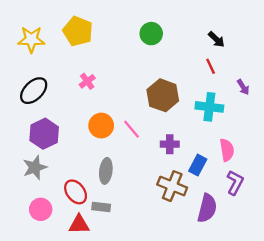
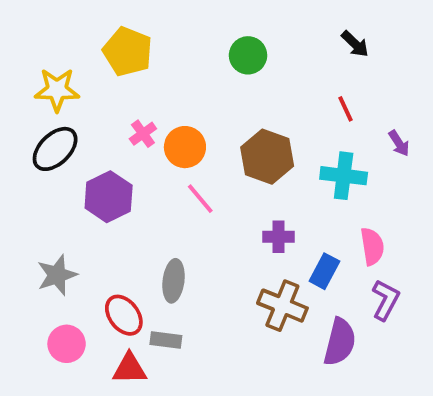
yellow star: (31, 39) -> (57, 90), moved
black arrow: (216, 39) -> (355, 44), moved
orange circle: (101, 126) -> (185, 147), moved
pink line: (131, 129) -> (200, 199), moved
purple hexagon: (44, 134) -> (109, 197), moved

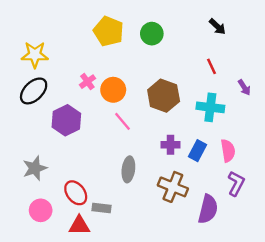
yellow pentagon: (128, 52) -> (109, 31), moved
blue rectangle: (324, 271) -> (197, 151), moved
gray ellipse: (174, 281) -> (128, 169), moved

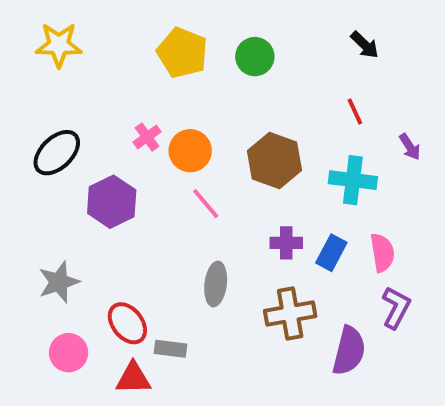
yellow star: (35, 55) -> (59, 45), moved
brown cross: (173, 187) -> (290, 313), turned -32

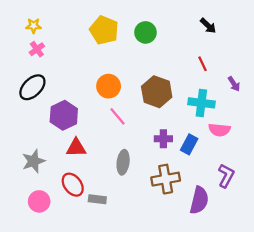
yellow star: (59, 45) -> (34, 26), size x0.6
pink cross: (147, 137) -> (37, 49), moved
pink semicircle: (382, 253) -> (219, 130), moved, turned 105
red triangle: (133, 378) -> (76, 148), moved

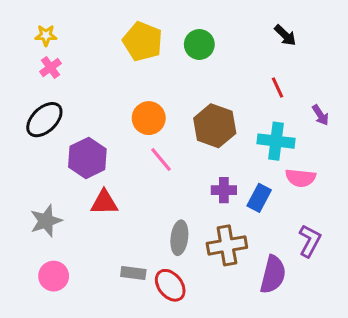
gray ellipse: (123, 162) -> (179, 238), moved
red ellipse: (73, 185) -> (170, 285), moved

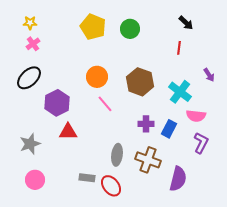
red line: (278, 87) -> (179, 48), moved, turned 32
cyan cross: (276, 141) -> (180, 92), turned 30
purple L-shape: (310, 241) -> (201, 143), moved
brown cross: (227, 245) -> (148, 160), turned 30

